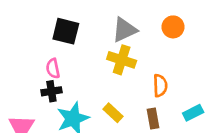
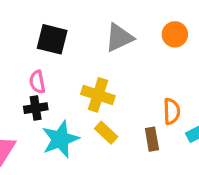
yellow cross: (122, 60) -> (98, 95), moved
orange semicircle: (160, 86) -> (172, 111), moved

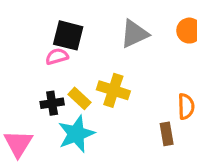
pink semicircle: (37, 82) -> (57, 56), moved, turned 85
yellow rectangle: (106, 133) -> (80, 98), moved

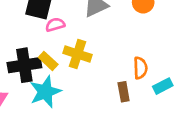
pink semicircle: (57, 56) -> (55, 25), moved
black cross: (52, 103) -> (24, 65), size x1.6

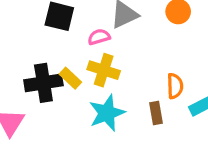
pink semicircle: (55, 25) -> (99, 37), moved
cyan star: (45, 92) -> (107, 113), moved

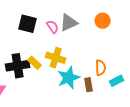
pink semicircle: (99, 37) -> (53, 27), moved, turned 72
cyan star: (107, 113) -> (69, 78), moved

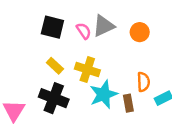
orange circle: (103, 21) -> (140, 32), moved
yellow rectangle: (35, 63) -> (55, 66), moved
black cross: (18, 66) -> (54, 98), moved, turned 30

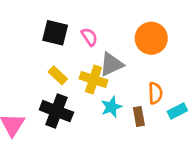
gray triangle: (104, 26) -> (111, 64), moved
orange circle: (140, 32) -> (151, 38), size x1.5
cyan star: (104, 94) -> (111, 107), size x0.7

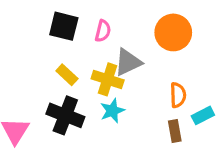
pink semicircle: (89, 37) -> (103, 31), turned 48
cyan star: (111, 107) -> (112, 111), moved
brown rectangle: (139, 117) -> (175, 131), moved

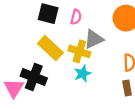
yellow rectangle: (67, 75) -> (50, 48), size x1.6
black cross: (65, 115) -> (34, 77), moved

